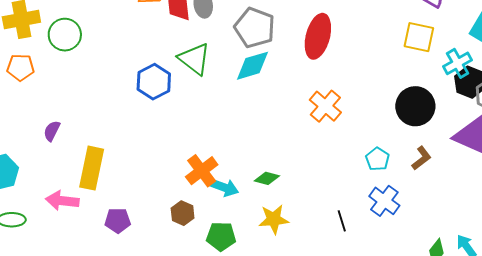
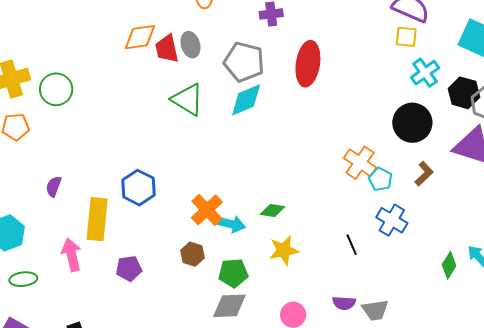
yellow square: (419, 37) -> (406, 37), moved, size x0.7
cyan cross: (457, 63) -> (425, 73), moved
blue hexagon: (154, 82) -> (138, 188), moved
orange cross: (325, 106) -> (360, 163), moved
pink arrow: (62, 201) -> (72, 255), turned 76

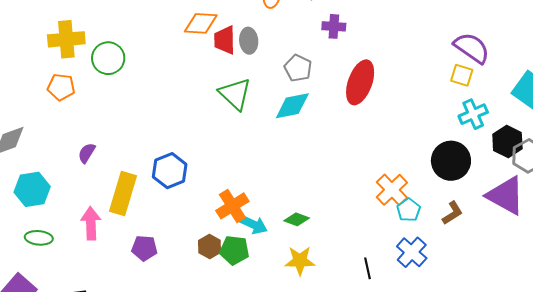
gray pentagon: (244, 62) -> (298, 68), size x0.7
green pentagon: (233, 273) -> (234, 250), moved

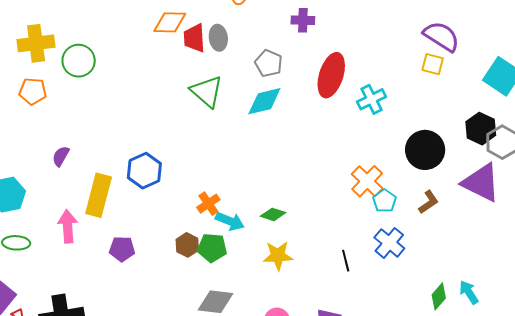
cyan cross: (473, 114) -> (372, 99), moved
orange cross: (232, 206) -> (208, 204), size x0.7

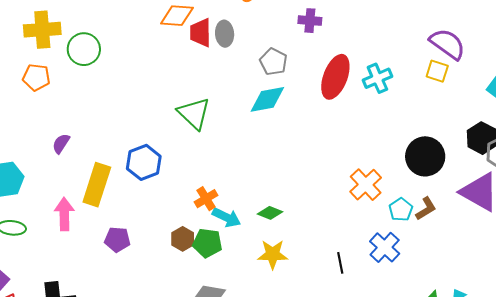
green triangle: (207, 91) -> (194, 113), moved
cyan cross: (372, 99) -> (377, 78), moved
cyan pentagon: (385, 201) -> (401, 210), moved

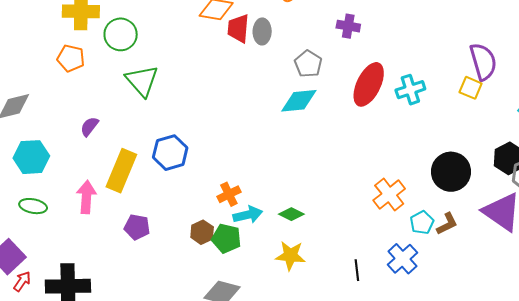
purple semicircle: (447, 44) -> (483, 62), turned 33
green triangle: (194, 113) -> (142, 81), moved
cyan arrow: (227, 217) -> (248, 215), turned -44

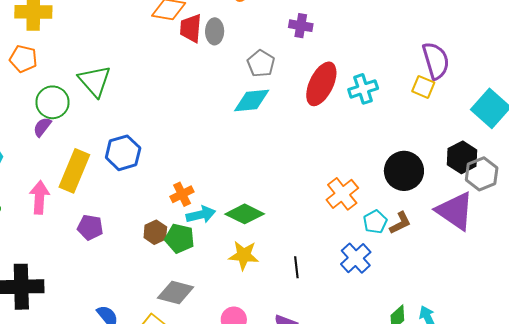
green circle: (121, 34) -> (52, 102), moved
green diamond: (291, 214) -> (245, 214), size x1.5
black line: (357, 270) -> (296, 267), moved

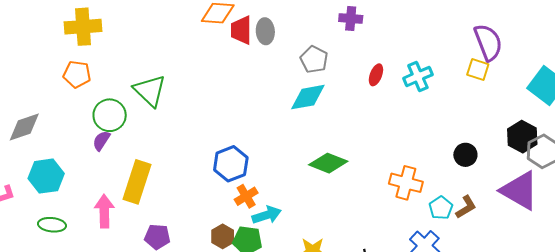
red ellipse: (321, 84) -> (376, 75), size x0.5
blue hexagon: (123, 153) -> (231, 164), moved
black circle: (404, 171) -> (465, 155), size x0.6
orange cross: (342, 194) -> (406, 183), turned -32
green diamond: (245, 214) -> (328, 163), moved

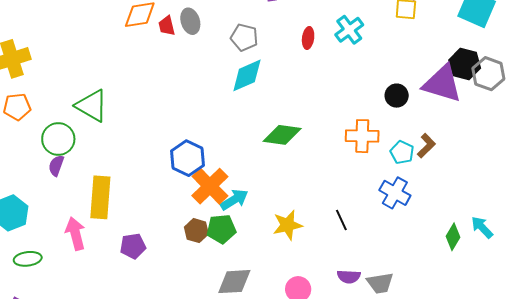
red trapezoid: (241, 30) -> (167, 26), size x0.7
black circle: (465, 155) -> (397, 96), moved
purple triangle: (520, 191) -> (442, 84), moved
orange cross: (246, 196) -> (210, 186), size x1.6

